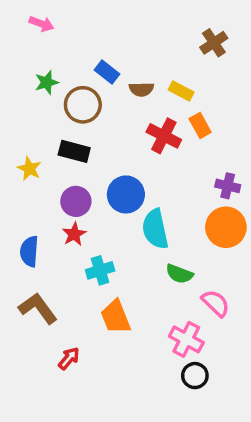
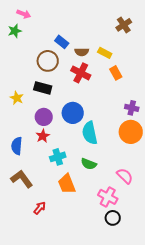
green star: (47, 82) -> (15, 31), moved
red cross: (164, 136) -> (81, 73), moved
green semicircle: (179, 274) -> (89, 164), moved

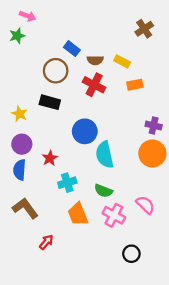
orange rectangle: (116, 73) -> (135, 85), turned -72
purple circle: (44, 117) -> (22, 144), moved
pink cross: (108, 197) -> (114, 215), moved

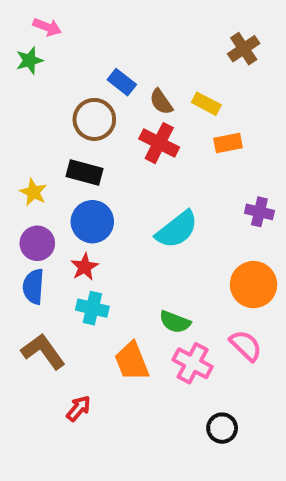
brown semicircle: (95, 60) -> (161, 102), turned 56
blue circle: (85, 131) -> (92, 222), moved
orange circle: (152, 153) -> (254, 285), moved
cyan semicircle: (105, 155) -> (177, 230), moved, turned -116
cyan cross: (67, 183) -> (92, 308), moved, turned 30

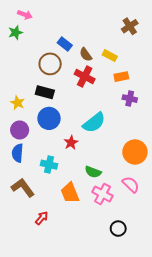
purple cross: (259, 212) -> (130, 99), moved
red star: (84, 267) -> (71, 143), moved

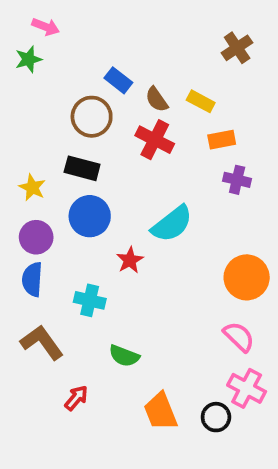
green semicircle: (93, 172) -> (124, 356), moved
orange trapezoid: (70, 193) -> (160, 411), moved
pink cross: (102, 194) -> (247, 388), moved

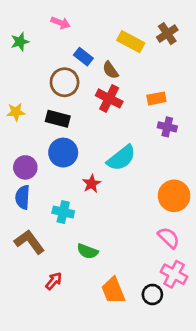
pink arrow: (46, 27) -> (60, 23), moved
yellow rectangle: (201, 101) -> (131, 42), moved, size x1.4
yellow star: (32, 187) -> (16, 112), moved, turned -30

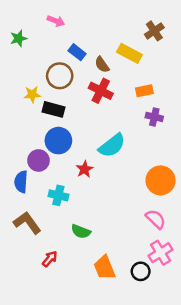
yellow rectangle: (131, 42) -> (129, 53), moved
yellow star: (16, 112) -> (32, 94), moved
purple circle: (25, 167) -> (38, 160), moved
pink cross: (174, 274) -> (161, 253), turned 30

